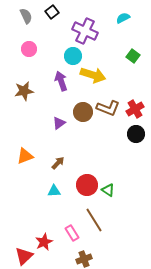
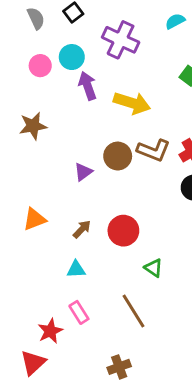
cyan circle: (73, 56) -> (72, 57), moved
purple arrow: (61, 81) -> (88, 86), moved
red circle: (87, 185) -> (123, 231), moved
pink rectangle: (72, 233) -> (79, 312), moved
red star: (44, 242) -> (50, 331), moved

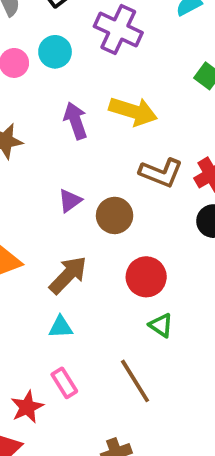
purple arrow: (88, 86) -> (75, 121), moved
brown circle: (118, 156) -> (115, 215), moved
brown arrow: (82, 229) -> (68, 275), size x1.6
red circle: (123, 231) -> (146, 277), moved

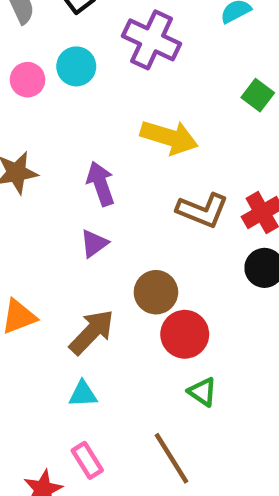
purple arrow: (75, 121) -> (101, 184), moved
brown circle: (115, 215) -> (156, 292), moved

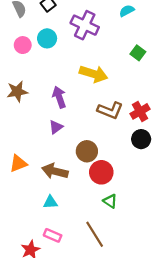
brown arrow: (92, 332) -> (55, 171), turned -120
pink rectangle: (87, 460) -> (53, 235), turned -35

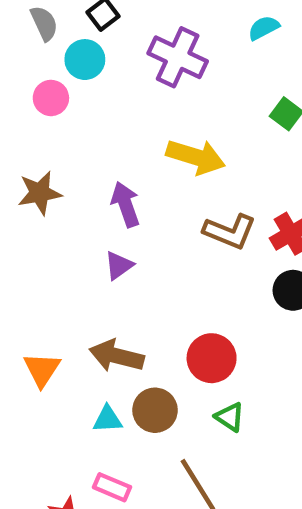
cyan circle: (47, 38) -> (85, 60), moved
brown circle: (87, 151) -> (155, 410), moved
orange triangle: (18, 163) -> (42, 369), moved, turned -36

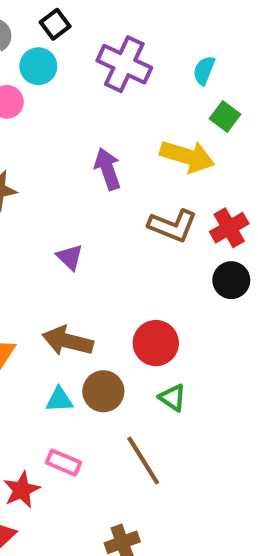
cyan semicircle: (264, 28) -> (204, 70), moved, turned -40
yellow arrow: (196, 157) -> (187, 156), moved
purple arrow: (126, 204) -> (108, 169), moved
purple triangle: (119, 265) -> (70, 257), turned -40

